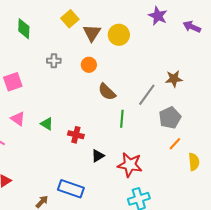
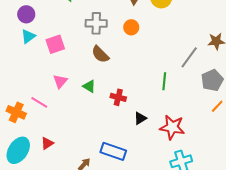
gray cross: (54, 61) -> (96, 23), size x1.5
brown semicircle: (107, 92) -> (100, 54), moved
pink triangle: (18, 119) -> (60, 81), turned 35

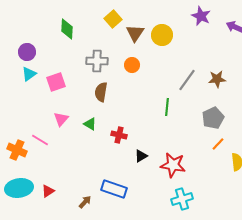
brown semicircle: (100, 54) -> (101, 92), turned 54
gray line: (189, 57) -> (187, 80), moved
green line: (164, 81) -> (167, 107), moved
red triangle: (47, 143) -> (48, 191), moved
cyan ellipse: (18, 150) -> (19, 188), turned 48

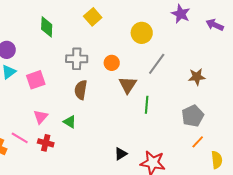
brown triangle: (135, 33) -> (128, 85), moved
gray line: (187, 80) -> (157, 64), moved
red cross: (119, 135) -> (46, 143), moved

